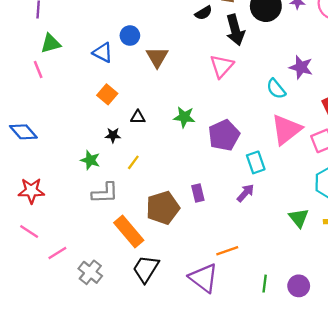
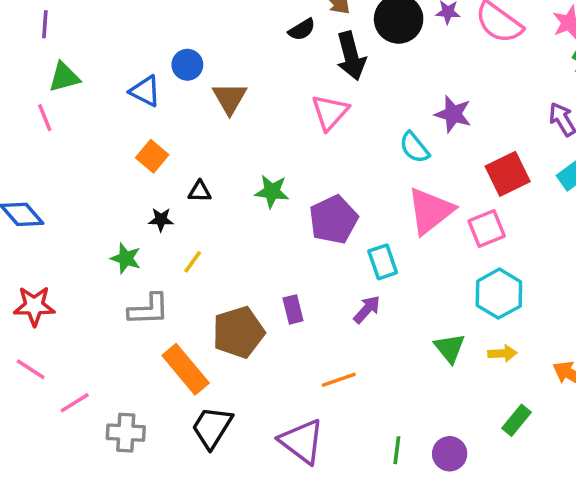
orange line: (227, 251) -> (339, 380), moved
gray cross: (90, 272) -> (126, 433), turned -35

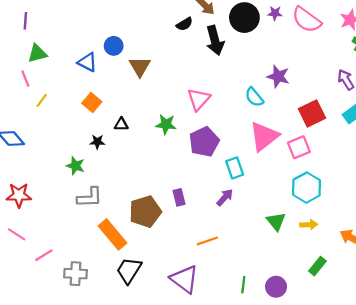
pink triangle: (330, 112) -> (199, 99), moved
yellow line: (193, 262) -> (42, 100), moved

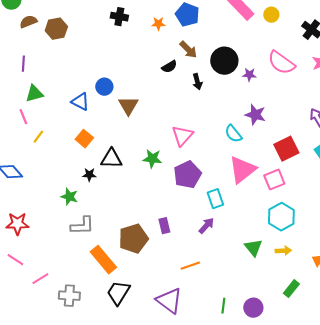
purple star: (275, 13) -> (249, 75), moved
black arrow: (215, 40) -> (197, 82), size x0.6
black triangle: (121, 124) -> (111, 159), size x1.6

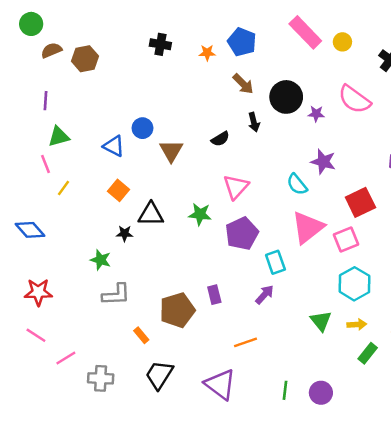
black semicircle: (169, 67) -> (220, 139), moved
orange rectangle: (103, 260) -> (141, 335), size x0.5
green rectangle: (291, 289) -> (368, 353), moved

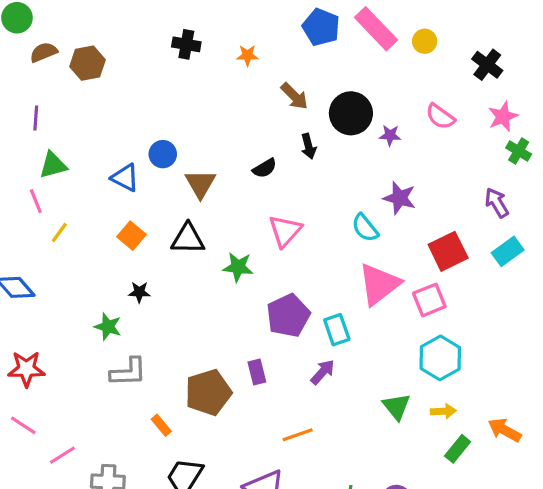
blue pentagon: (242, 42) -> (321, 27), moved
pink semicircle: (354, 99) -> (440, 116), size x0.7
black triangle: (151, 214) -> (188, 239), moved
purple pentagon: (242, 233) -> (288, 316), moved

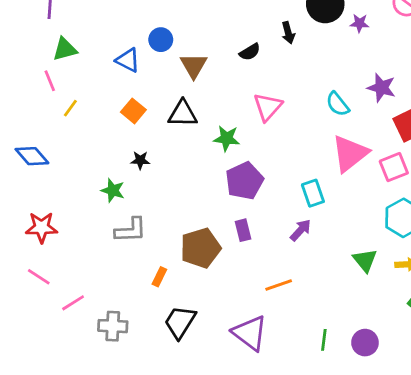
purple star: (400, 198) -> (381, 88), moved
purple pentagon: (288, 316) -> (244, 181), moved
orange rectangle: (161, 425) -> (159, 277), turned 66

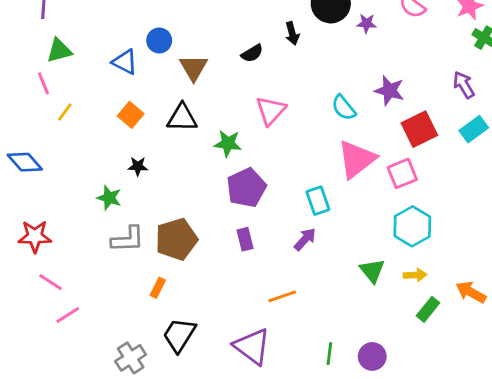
brown pentagon: (201, 248) -> (176, 239), moved
pink line: (39, 277) -> (51, 282), moved
gray cross: (113, 326) -> (131, 358), moved, turned -36

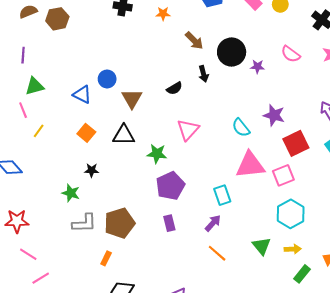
pink triangle: (357, 159) -> (250, 165), turned 32
orange line: (282, 296) -> (217, 253), moved, turned 60

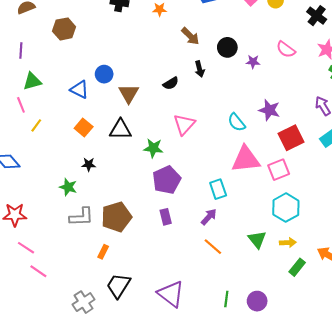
brown hexagon: (57, 19) -> (64, 29), moved
black circle: (232, 52) -> (227, 47), size x0.7
pink line: (41, 278) -> (38, 271), turned 66

